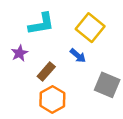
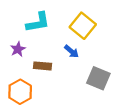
brown rectangle: (46, 71) -> (42, 66), turned 54
orange hexagon: (52, 99) -> (20, 92), moved

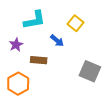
yellow square: (83, 26) -> (76, 23), size x0.7
blue arrow: (72, 51) -> (57, 41), moved

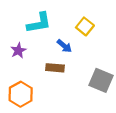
brown rectangle: (39, 60) -> (55, 68), moved

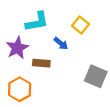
purple star: (18, 51) -> (17, 48), size x1.5
brown rectangle: (55, 68) -> (41, 63), moved

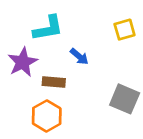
yellow square: (81, 25) -> (125, 30), moved, turned 35
orange hexagon: (20, 89) -> (47, 116), moved

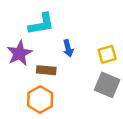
yellow square: (125, 30) -> (107, 54), moved
blue arrow: (79, 56) -> (68, 48), turned 35

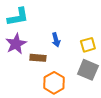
cyan L-shape: (41, 24) -> (18, 17), moved
orange hexagon: (40, 99) -> (54, 83), moved

